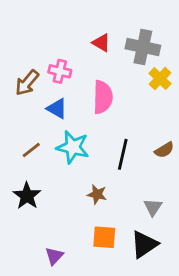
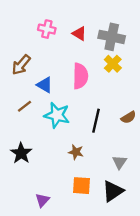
pink cross: (60, 71) -> (47, 29), moved
yellow cross: (160, 78) -> (113, 64), moved
brown line: (31, 150) -> (24, 106), moved

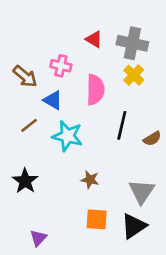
pink cross: (47, 29) -> (61, 66), moved
brown arrow: (21, 65) -> (25, 76), turned -90
black line: (96, 121) -> (122, 125), moved
gray triangle: (120, 162) -> (142, 192), size x1.5
purple triangle: (42, 200) -> (38, 238), moved

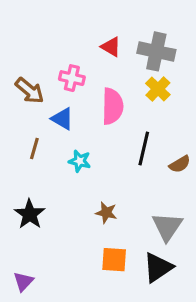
brown line: (29, 125) -> (34, 148), turned -36
cyan star: (67, 136) -> (80, 161), size x0.6
purple triangle: (38, 238) -> (23, 281), moved

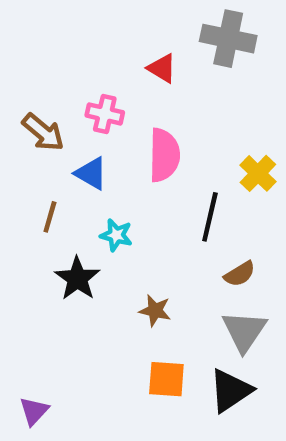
gray cross: (156, 51) -> (228, 39), moved
yellow cross: (158, 89) -> (258, 173), moved
brown semicircle: (180, 164) -> (240, 274), moved
black star: (30, 214) -> (77, 279), moved

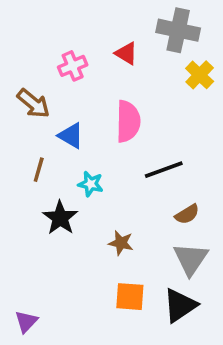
pink cross: (105, 114) -> (73, 66), moved, turned -36
yellow cross: (258, 173) -> (200, 75), moved
black line: (210, 217) -> (164, 170), turned 57

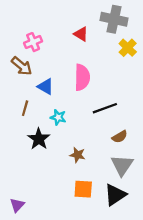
pink cross: (73, 66) -> (33, 42), moved

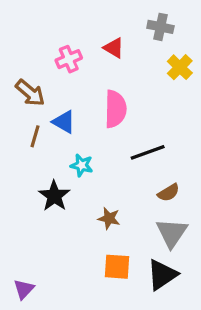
gray cross: (114, 19) -> (160, 27), size x0.7
pink cross: (33, 42) -> (69, 59), moved
brown line: (25, 108) -> (35, 136), moved

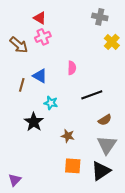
red triangle: (114, 48) -> (40, 18), moved
brown arrow: (30, 93) -> (19, 45), moved
pink semicircle: (115, 109) -> (72, 68), size x0.6

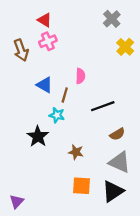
gray cross: (100, 17) -> (112, 19), turned 35
brown arrow: (19, 45) -> (21, 50), turned 30
brown line: (22, 85) -> (65, 95), moved
gray triangle: (107, 145) -> (120, 162), turned -40

